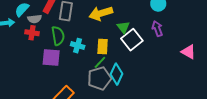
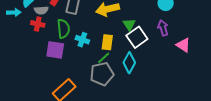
pink triangle: (188, 52) -> (183, 45), moved
cyan diamond: (117, 74) -> (129, 63), moved

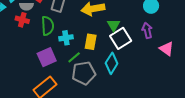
cyan cross: (82, 40) -> (66, 38), turned -32
purple square: (55, 50) -> (47, 57), moved, turned -36
green line: (104, 58) -> (74, 57), moved

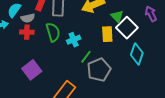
yellow rectangle: (91, 42) -> (107, 34), moved
purple square: (47, 57) -> (32, 70), moved
cyan diamond: (112, 63) -> (137, 54), moved

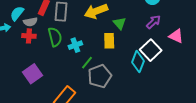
purple arrow: (151, 14) -> (153, 22), turned 70
white square: (127, 28) -> (151, 50), moved

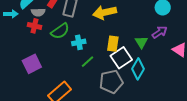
green triangle: (119, 23) -> (141, 42), moved
green semicircle: (55, 37) -> (60, 31), turned 60
white square: (151, 50) -> (121, 58), moved
gray pentagon: (100, 76) -> (111, 82), moved

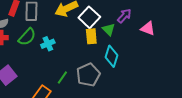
yellow rectangle: (113, 44) -> (91, 36), moved
white square: (121, 58) -> (89, 17), moved
green line: (88, 62) -> (62, 77), moved

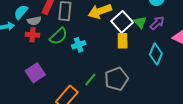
green triangle: (109, 29) -> (140, 22), moved
cyan diamond: (111, 56) -> (156, 54), moved

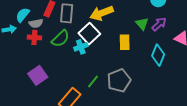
white square: (122, 22) -> (89, 34), moved

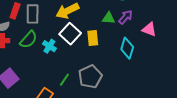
green triangle: (142, 24) -> (109, 18), turned -40
white square: (89, 34) -> (70, 34), moved
cyan cross: (81, 47) -> (49, 46), turned -32

